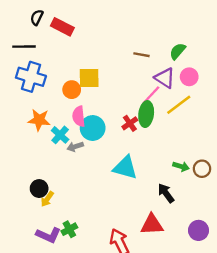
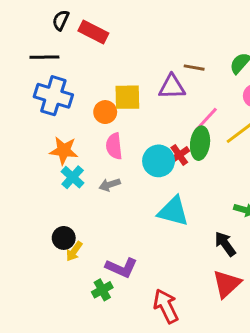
purple triangle: (165, 78) -> (172, 87), moved, turned -35
cyan circle: (93, 128) -> (159, 161), moved
cyan cross: (60, 135) -> (73, 177), moved
red triangle: (152, 225) -> (227, 284), moved, turned -40
purple L-shape: (48, 235) -> (121, 268), moved

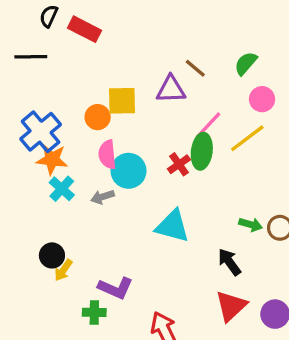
brown line: (194, 68) -> (195, 68), turned 30
blue cross: (53, 96) -> (41, 132), moved, turned 33
cyan circle: (159, 161) -> (128, 171), moved
green cross: (102, 290) -> (94, 312), turned 30

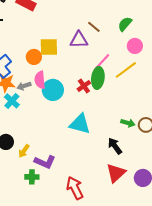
gray arrow: (102, 197) -> (24, 86), moved
yellow arrow: (63, 270) -> (24, 151), moved

